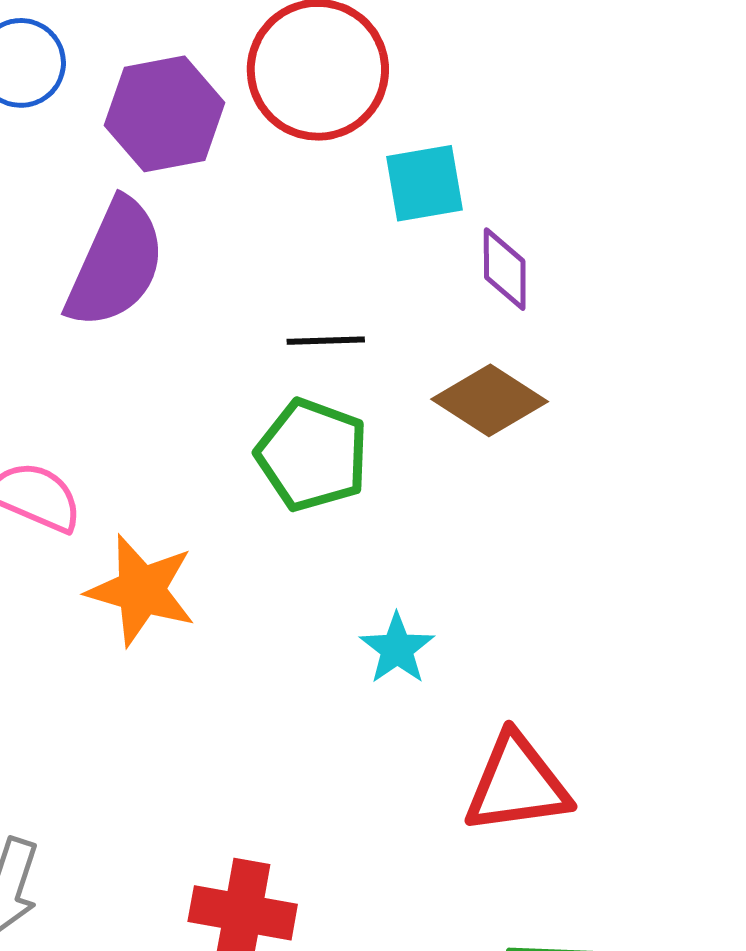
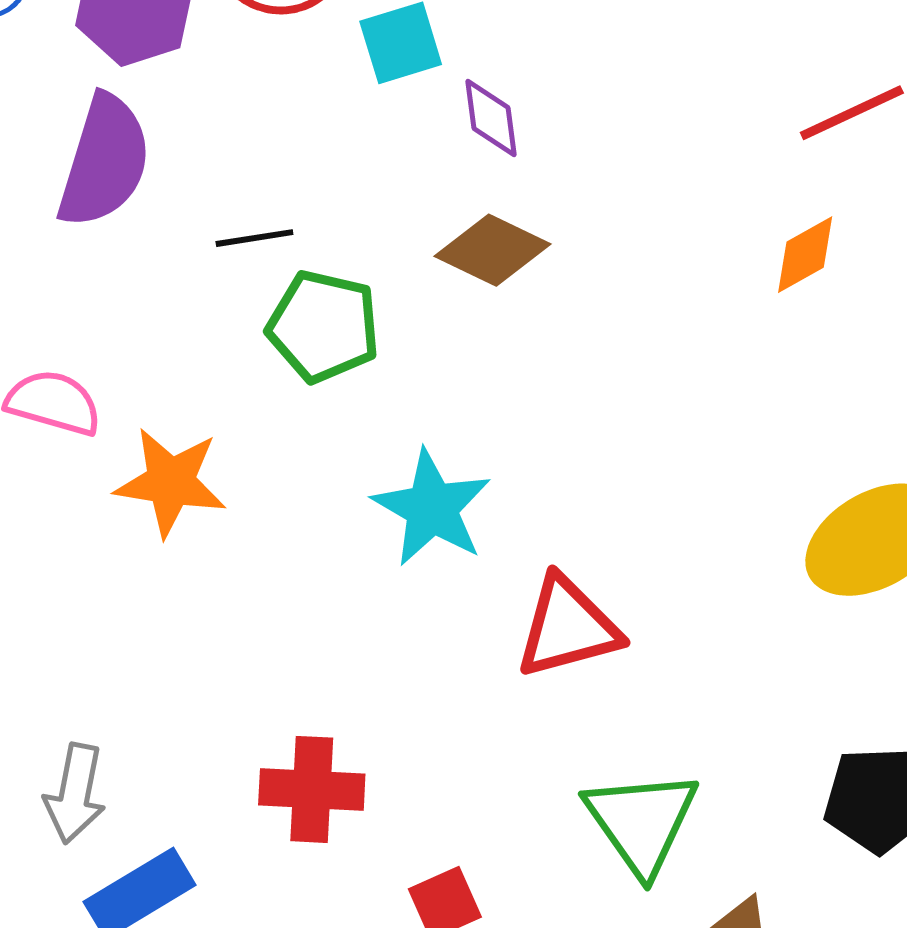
black line: (326, 341) -> (254, 238), moved
cyan star: (397, 649) -> (432, 508), size x1.6

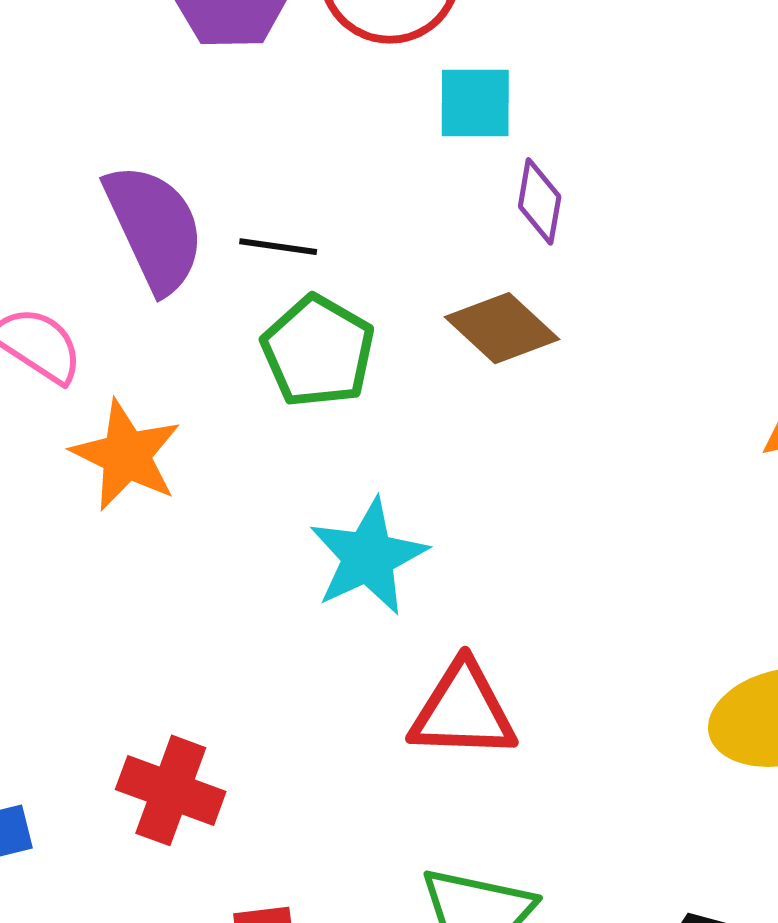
purple semicircle: (104, 161) -> (155, 228), moved, turned -59

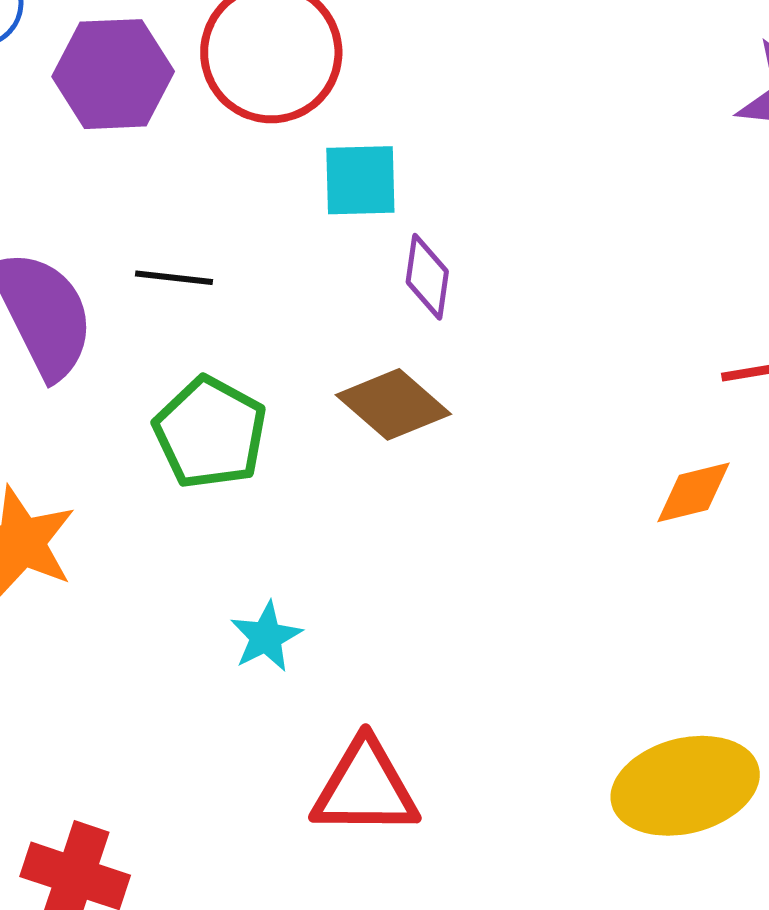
black line: (278, 247) -> (174, 278), moved
cyan star: (368, 557) -> (266, 637), size x0.6

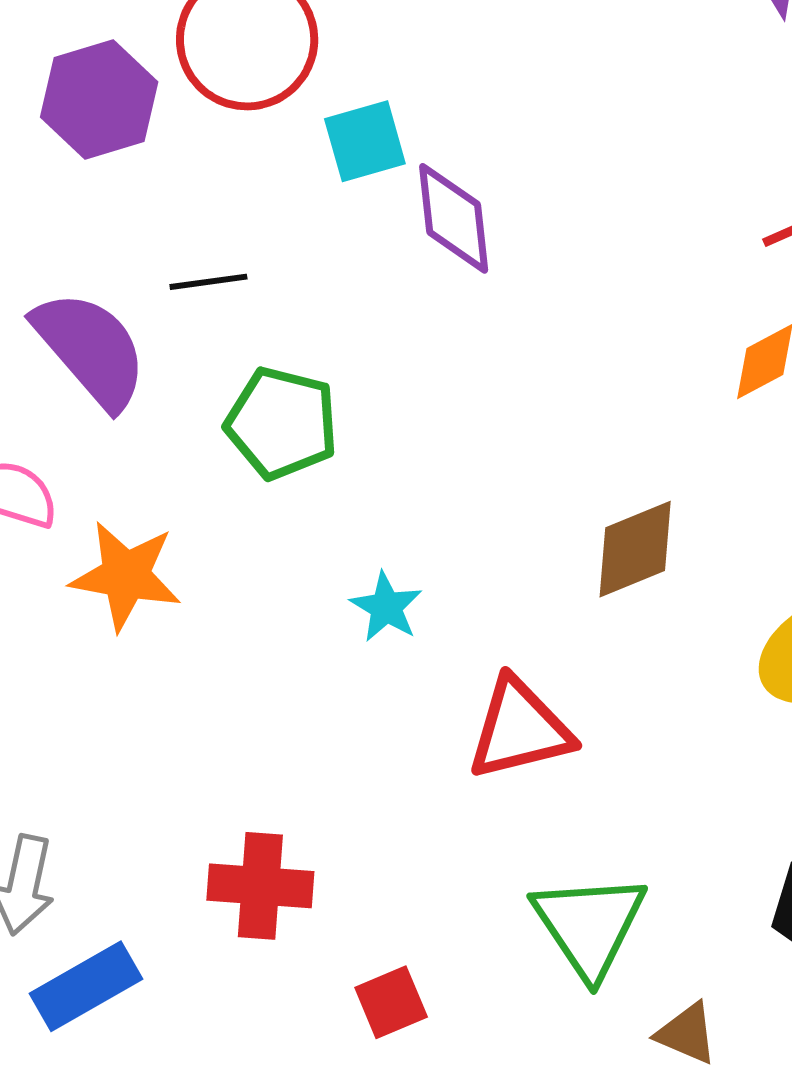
purple diamond: (427, 277) -> (454, 218), size x1.4
brown diamond: (393, 404) -> (635, 549), moved, turned -49

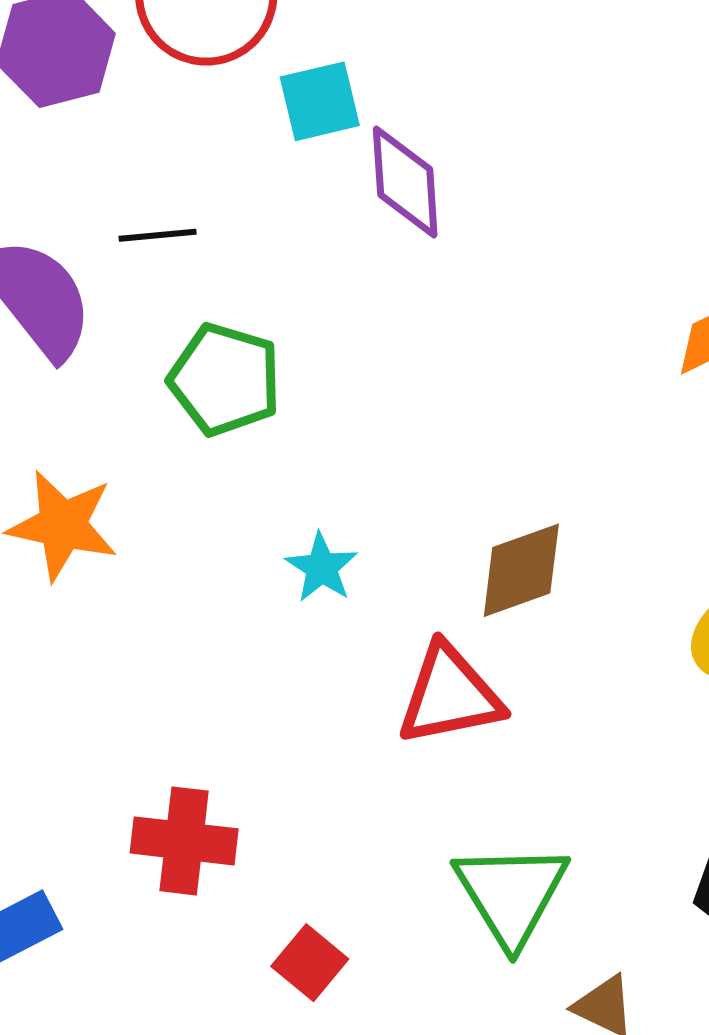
brown diamond: (635, 549) -> (521, 570), moved
red square: (391, 1002) -> (310, 963), turned -30

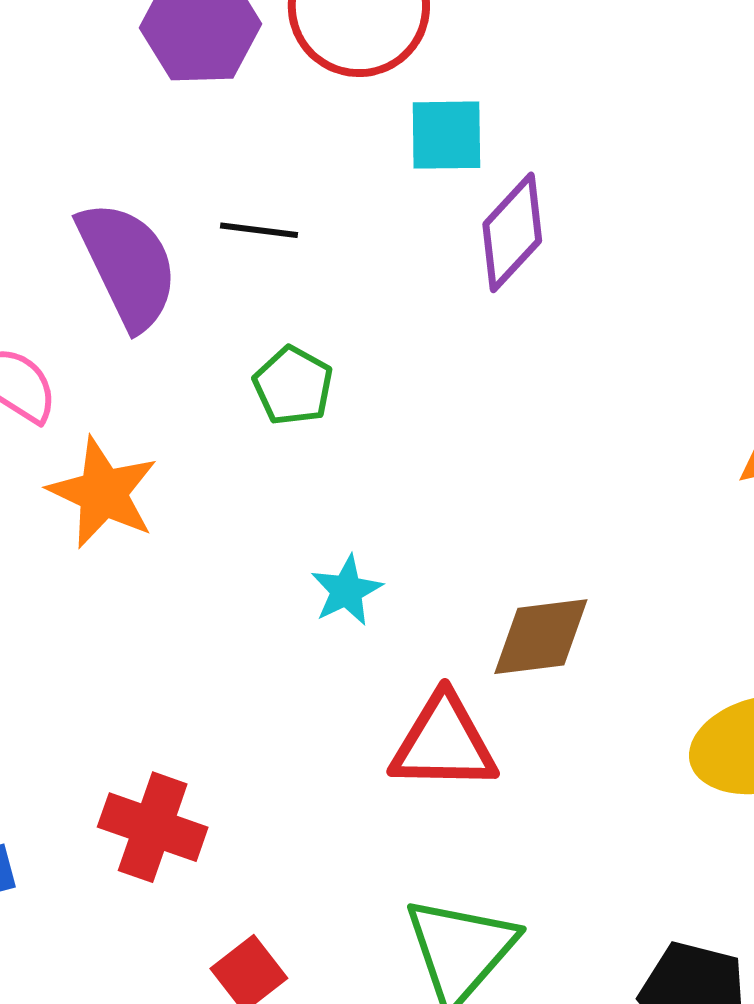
purple diamond: (405, 182) -> (512, 232), turned 34
green pentagon: (225, 379) -> (293, 386), size x0.7

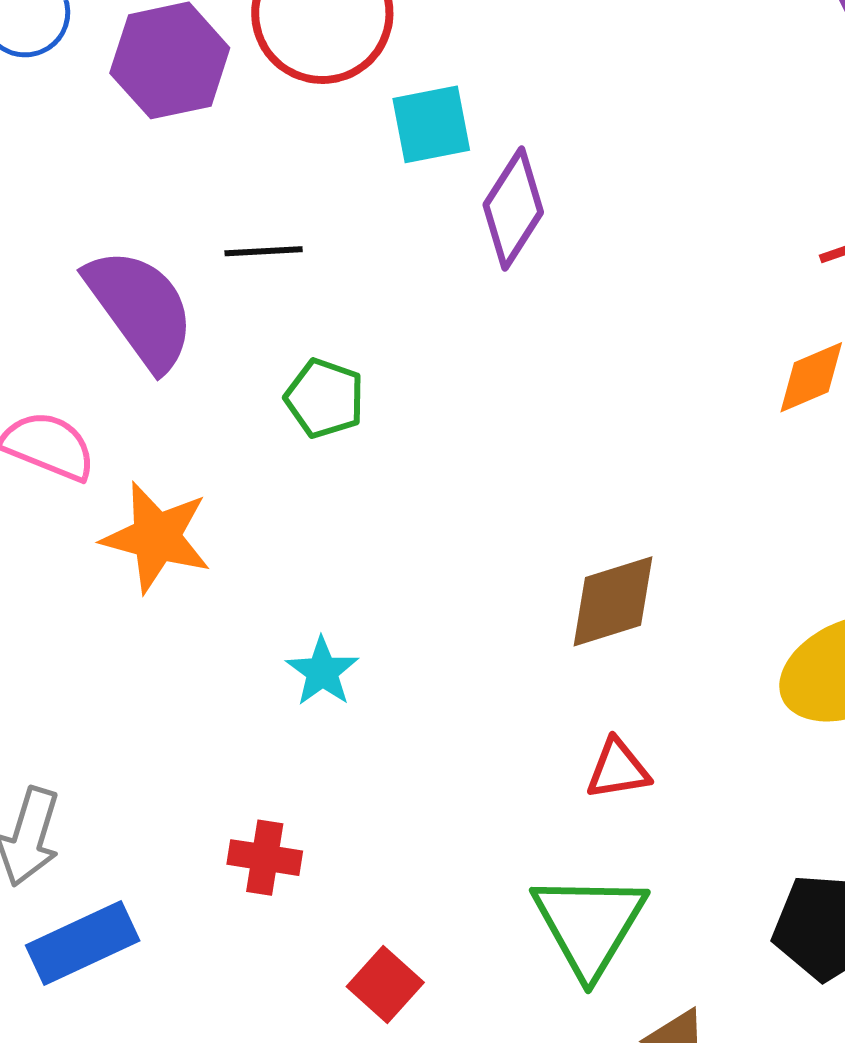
cyan star: (346, 590) -> (322, 671), moved
red triangle: (444, 743) -> (618, 769), moved, size x0.6
red cross: (153, 827) -> (265, 858), size x0.7

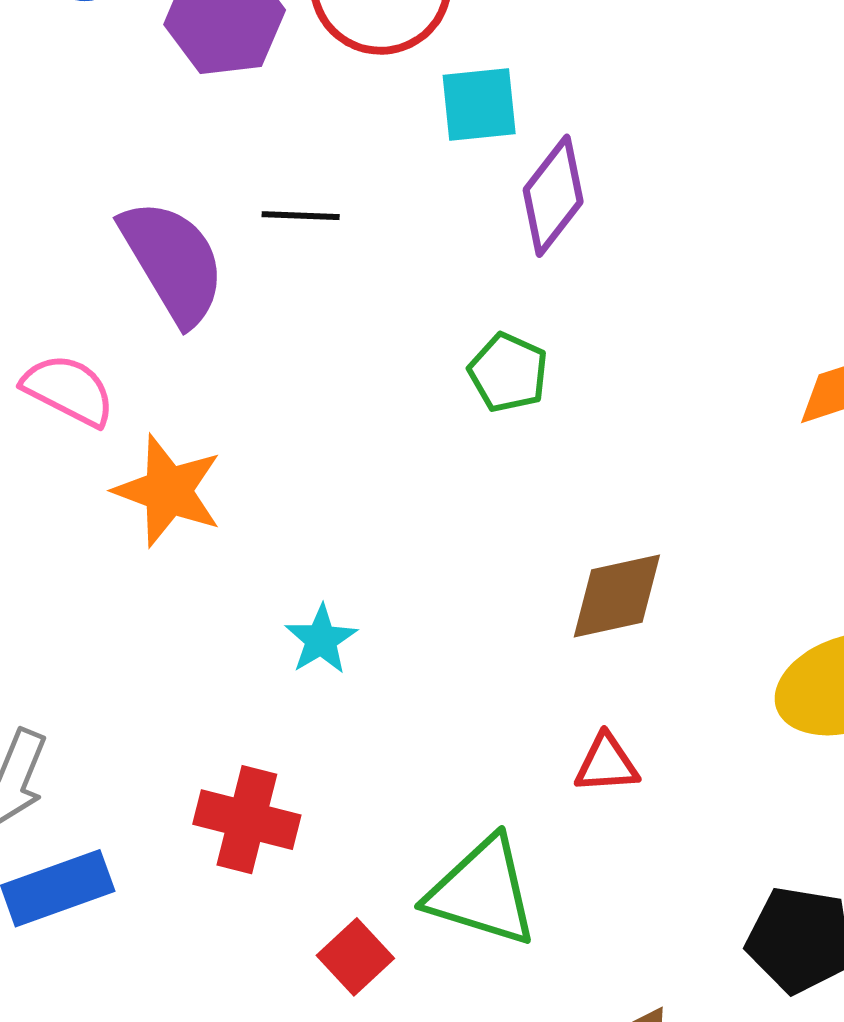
green pentagon: (325, 398) -> (508, 373), moved
red cross: (265, 858) -> (247, 820), size x1.4
green triangle: (589, 924) -> (482, 892), moved, turned -49

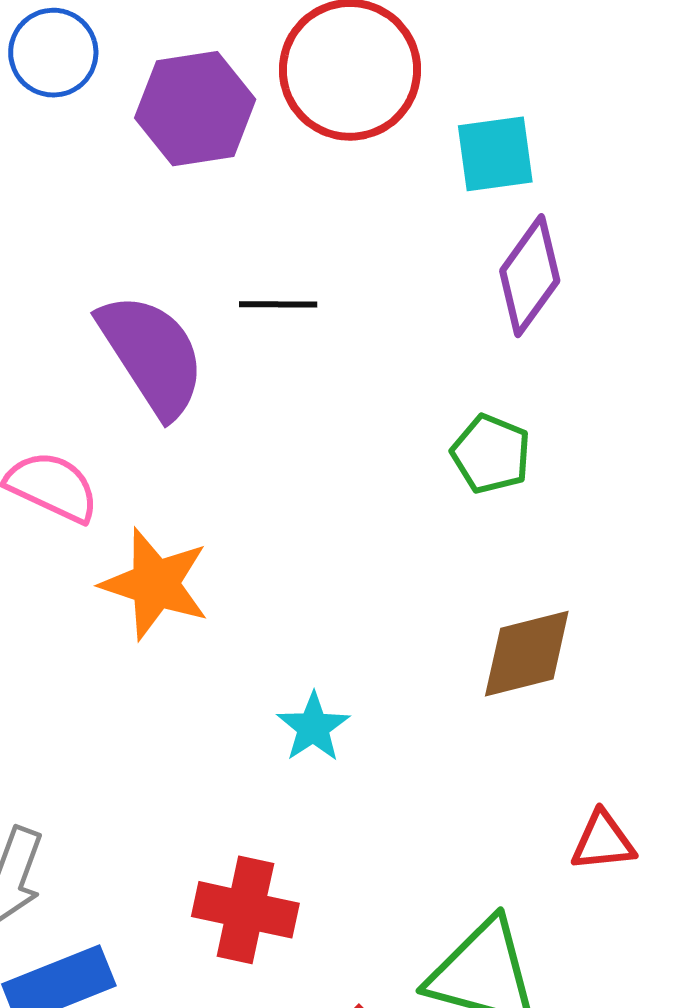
cyan square: (479, 105) -> (495, 154), moved
brown diamond: (617, 596) -> (527, 654), moved

